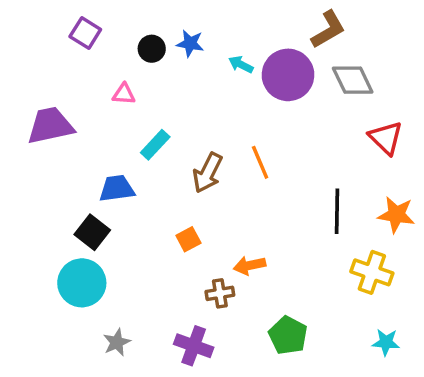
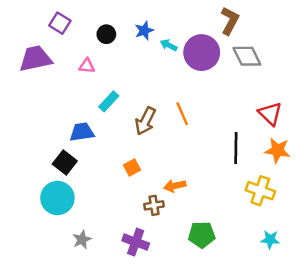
brown L-shape: (328, 29) -> (230, 21), turned -32
blue star: (190, 43) -> (144, 31), moved, turned -30
purple trapezoid: (50, 126) -> (35, 59), moved
red triangle: (386, 138) -> (270, 114), moved
green pentagon: (288, 335) -> (202, 235), turned -30

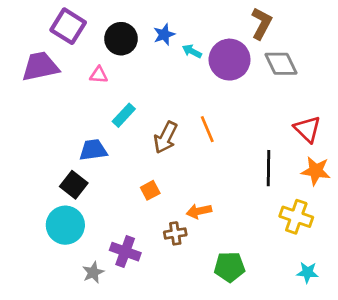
purple square: (60, 23) -> (68, 26), size x1.4
black circle: (106, 34) -> (121, 39), size x1.5
purple cross: (136, 242) -> (125, 252), moved

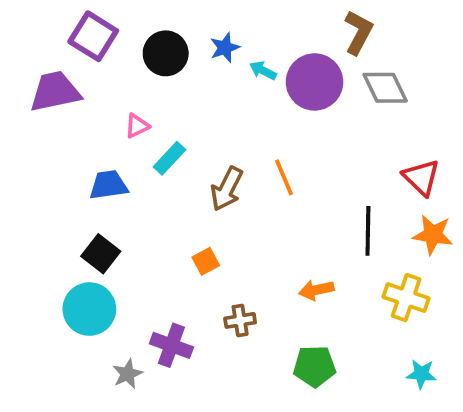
pink triangle: (99, 75) -> (137, 126), moved, turned -30
blue trapezoid: (93, 150) -> (108, 185), moved
orange arrow: (199, 211) -> (316, 290), moved

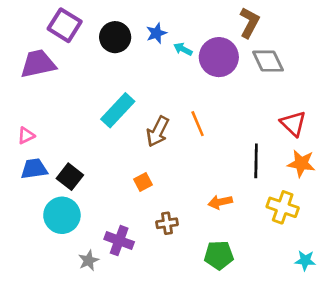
pink triangle: (137, 126) -> (26, 136), moved
cyan rectangle: (169, 158) -> (118, 110), size x1.5
blue trapezoid: (108, 185) -> (34, 169), moved
cyan star: (421, 374) -> (305, 260), moved

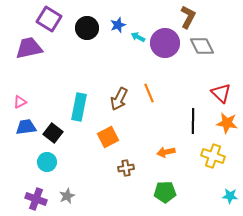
cyan rectangle: (118, 110) -> (79, 107), moved, turned -32
orange square: (143, 182) -> (108, 137), size x1.5
cyan circle: (62, 215) -> (47, 162), size x0.7
purple cross: (119, 241) -> (36, 199), moved

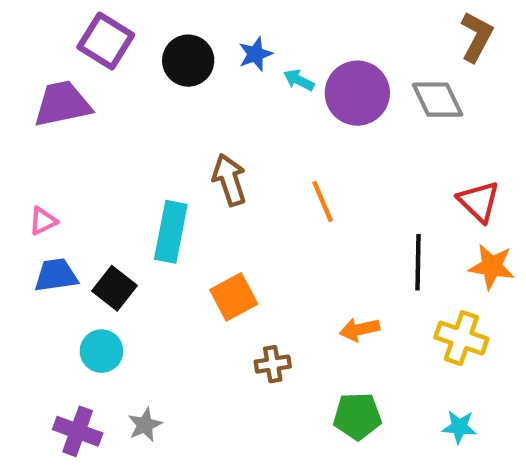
brown L-shape: (188, 17) -> (477, 37), moved
brown arrow: (119, 99) -> (229, 180), moved, turned 135
cyan star: (230, 196) -> (459, 427), moved

